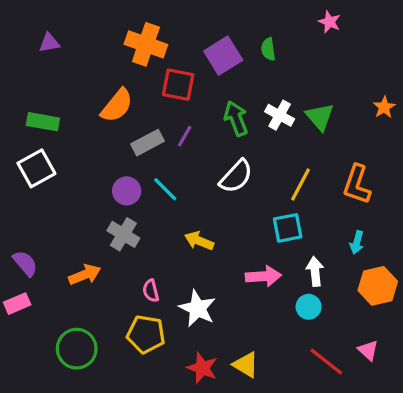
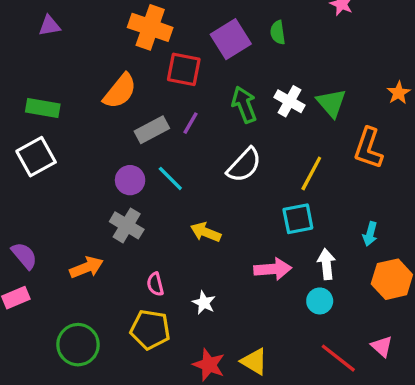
orange L-shape: (357, 184) -> (368, 148), moved
white star: (197, 308) -> (204, 303), size x0.6

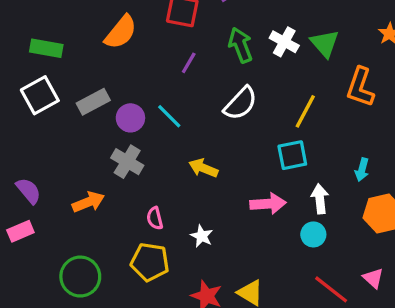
gray rectangle: (152, 130) -> (93, 102), moved

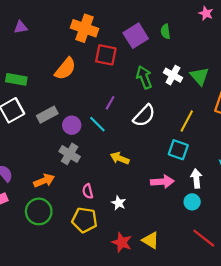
purple line: (189, 63) -> (110, 103), moved
cyan square: (292, 155) -> (178, 150), turned 30
green circle: (80, 277) -> (39, 211), moved

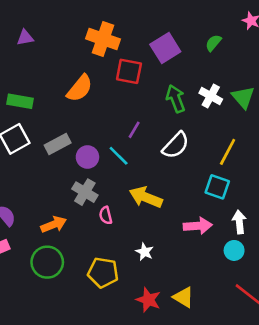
green semicircle: (165, 31) -> (213, 43), moved, turned 48
yellow arrow: (120, 158) -> (146, 197), size x1.4
pink semicircle: (88, 191) -> (106, 215), moved

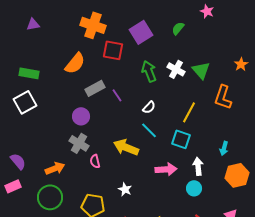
purple line: (134, 130) -> (117, 95), turned -64
gray rectangle: (58, 144) -> (95, 88), moved
white semicircle: (176, 145) -> (149, 107), size x0.6
cyan line: (119, 156) -> (149, 130), moved

